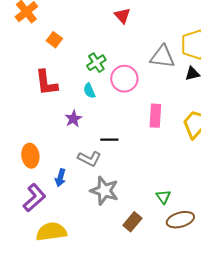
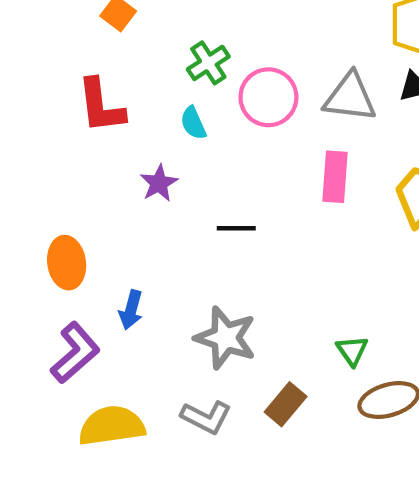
gray triangle: (162, 57) -> (350, 97), moved
gray L-shape: (89, 159) -> (206, 417), moved

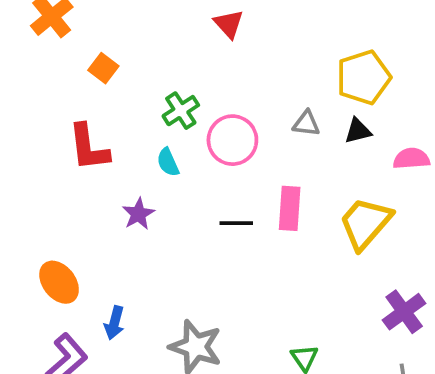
gray triangle: (350, 97) -> (306, 123), moved, size x0.6
black line: (236, 228) -> (236, 223), moved
orange ellipse: (67, 263) -> (59, 282), turned -30

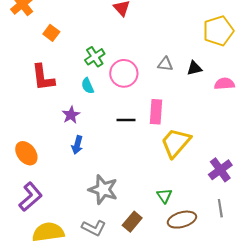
yellow pentagon: (363, 77) -> (218, 31), moved
yellow trapezoid: (365, 223) -> (176, 143), moved
blue arrow: (114, 323) -> (77, 145), moved

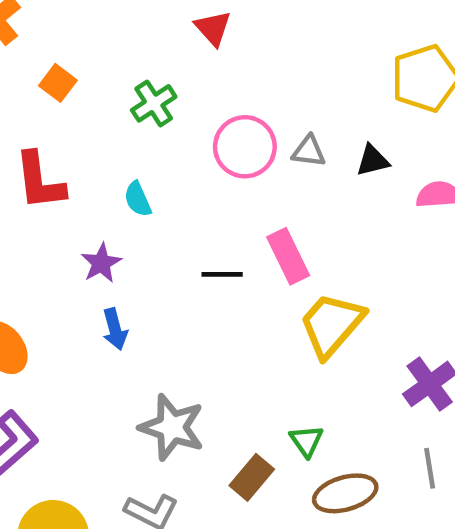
green cross: (95, 57) -> (154, 103), moved
pink circle: (124, 73) -> (245, 147), moved
pink rectangle: (156, 112) -> (288, 256), turned -30
blue arrow: (77, 145) -> (115, 329), turned -30
brown rectangle: (132, 222) -> (252, 477), moved

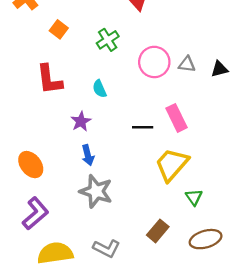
yellow trapezoid: (332, 325) -> (172, 165), moved
gray star: (172, 427) -> (96, 191), moved
green triangle: (306, 441) -> (194, 197), moved

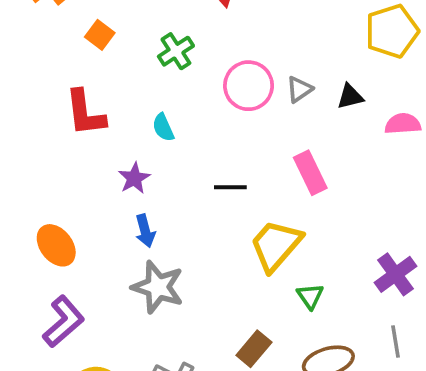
gray triangle: (187, 64) -> (299, 89), turned -42
pink rectangle: (176, 118) -> (310, 173), moved

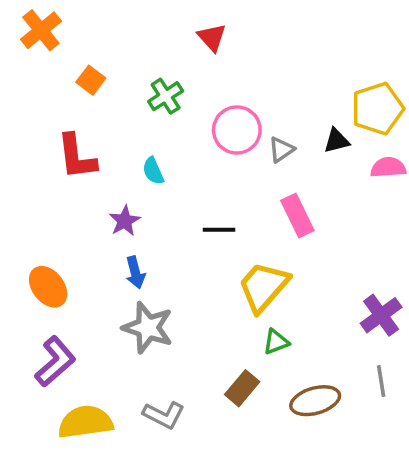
yellow pentagon: (392, 31) -> (378, 109), moved
gray triangle: (299, 89) -> (281, 150), moved
green triangle: (310, 296) -> (276, 342), moved, turned 44

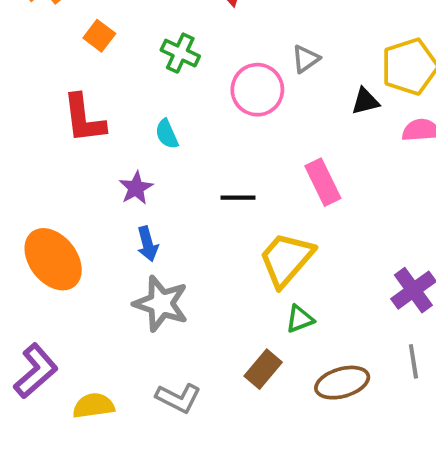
green cross: (166, 96) -> (180, 53), turned -32
gray triangle: (281, 150) -> (306, 59), moved
orange ellipse: (48, 287) -> (53, 259), size x1.4
purple L-shape: (55, 361) -> (36, 371), moved
yellow semicircle: (85, 422) -> (94, 406), size x0.7

